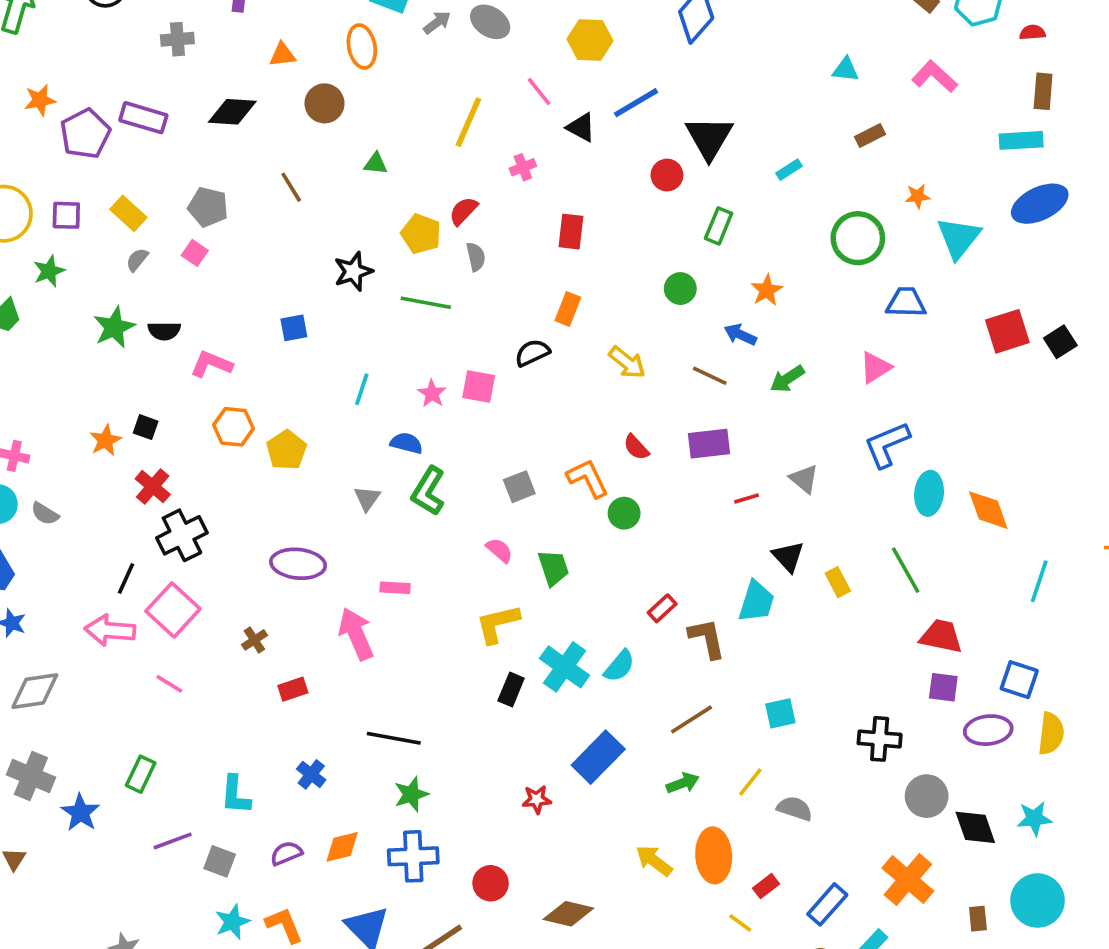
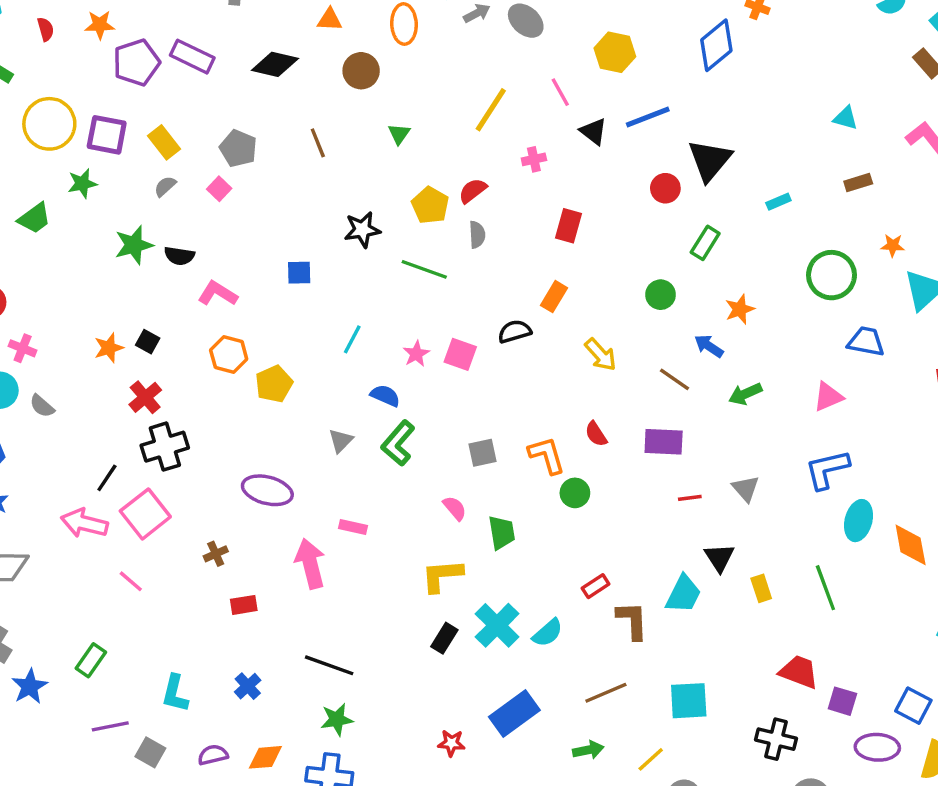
green triangle: (376, 164) -> (399, 134), turned 50
purple square: (66, 215) -> (107, 135), size x1.4
red trapezoid: (941, 636) -> (799, 672), moved
cyan square: (780, 713) -> (689, 701), size x1.4

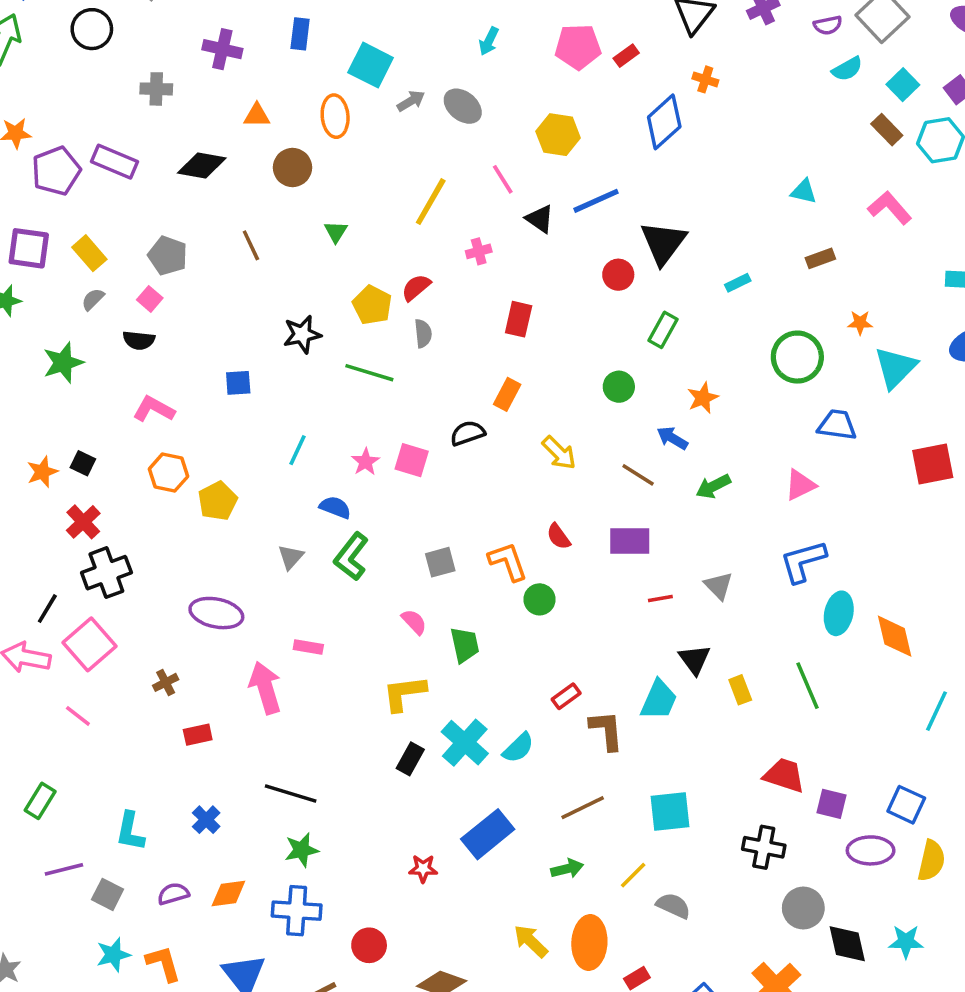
black semicircle: (179, 256) -> (139, 340), moved

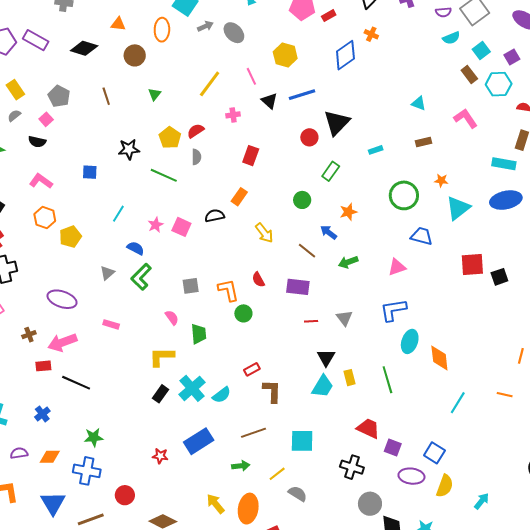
pink arrow: (265, 688) -> (62, 342), moved, turned -100
cyan trapezoid: (659, 700) -> (323, 386), moved
black line: (291, 793) -> (76, 383), moved

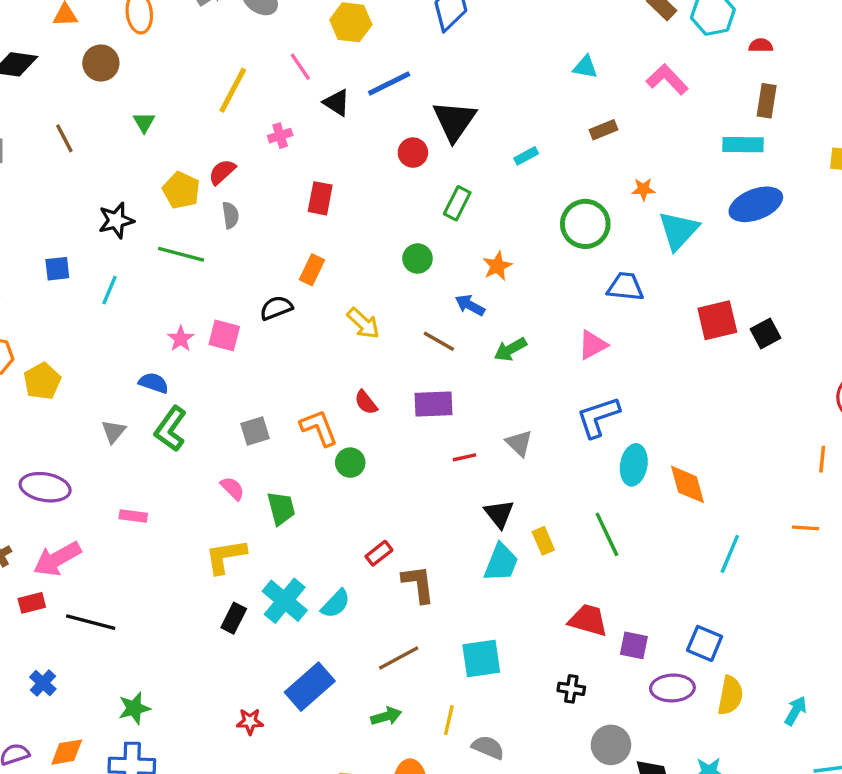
cyan line: (118, 214) -> (110, 290), moved
black cross: (352, 467) -> (571, 689), size x0.7
yellow line: (277, 474) -> (449, 720), turned -30

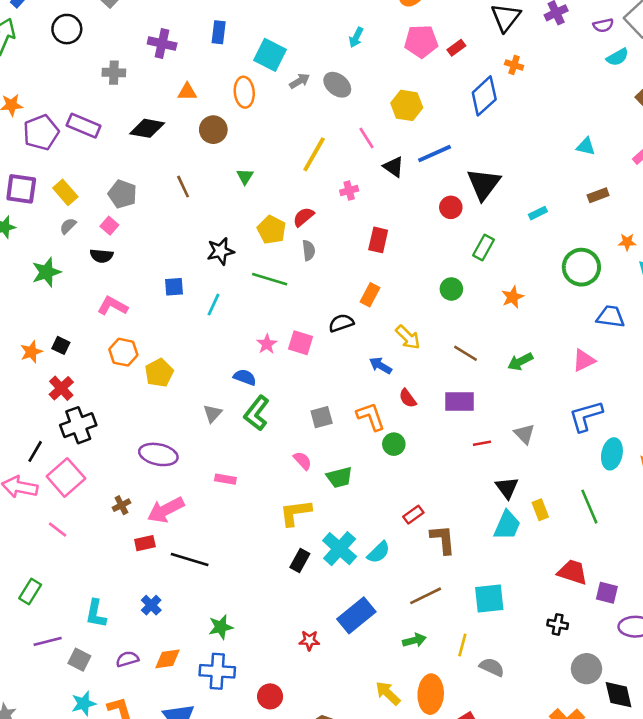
blue arrow: (470, 305) -> (380, 366), moved
green trapezoid: (281, 508) -> (339, 477), turned 88

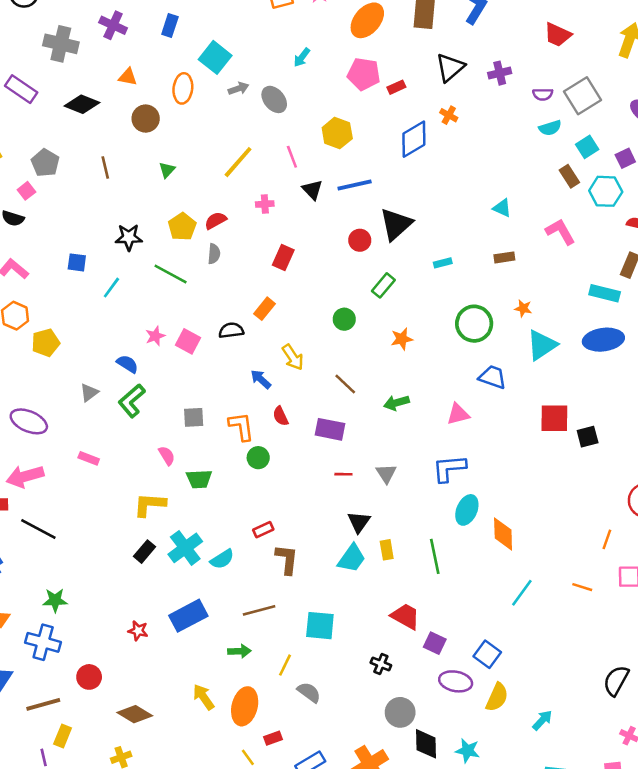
gray cross: (114, 73) -> (61, 44), size x1.5

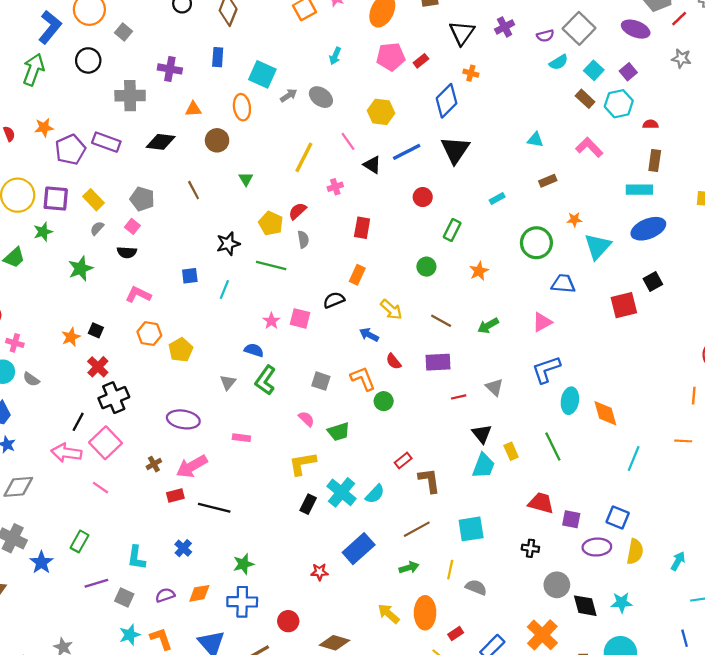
black triangle: (396, 224) -> (455, 150), moved
gray square: (194, 417) -> (321, 381), turned 36
black square: (588, 437) -> (653, 282), moved

